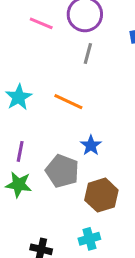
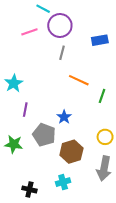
pink line: (41, 23) -> (29, 32), turned -42
orange line: (68, 102) -> (79, 80), moved
purple line: (20, 151) -> (25, 110), moved

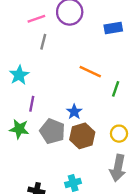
gray line: (62, 53) -> (43, 42), moved
green star: (14, 144) -> (19, 129), moved
brown hexagon: (71, 152) -> (82, 136), moved

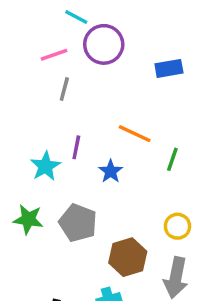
cyan star: (19, 75) -> (45, 166), moved
purple line: (32, 104) -> (76, 147), moved
blue star: (74, 112) -> (111, 171), moved
brown hexagon: (82, 136) -> (128, 257), moved

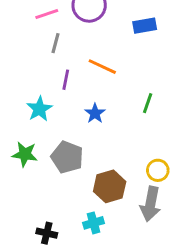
orange line: (135, 134) -> (102, 67), moved
purple line: (76, 147) -> (66, 80), moved
yellow circle: (177, 226) -> (158, 170), moved

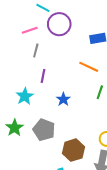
orange line: (102, 67) -> (89, 67), moved
green star: (25, 154) -> (15, 128), turned 30

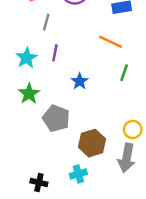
cyan star: (25, 96) -> (27, 58), moved
green star: (15, 128) -> (29, 94), moved

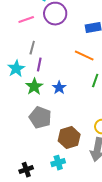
gray line: (46, 22) -> (32, 48), moved
green star: (29, 94) -> (34, 87), moved
black cross: (39, 183) -> (26, 170), turned -32

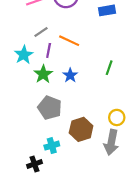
gray line: (32, 48) -> (41, 32), turned 40
orange line: (84, 56) -> (69, 41), moved
cyan cross: (58, 163) -> (52, 146), moved

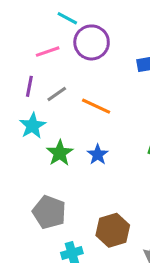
purple line: (49, 50) -> (29, 86), moved
gray pentagon: (50, 108) -> (49, 212), moved

